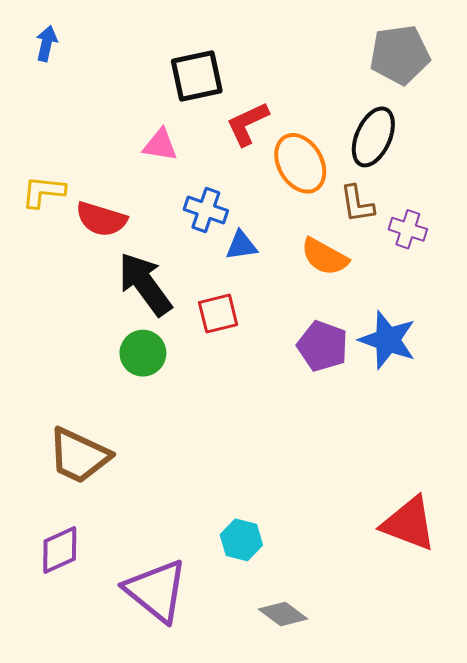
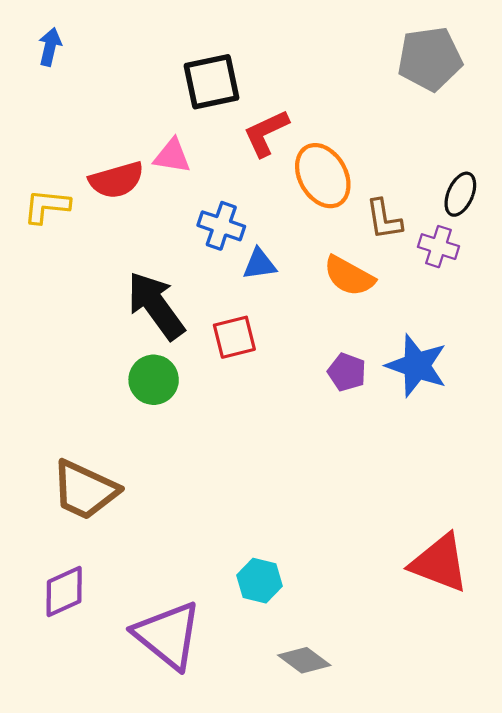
black ellipse: (373, 137) -> (460, 194), moved, size x0.7
red semicircle: (101, 219) -> (116, 180), moved, turned -33
purple pentagon: (323, 346) -> (347, 372), size x0.7

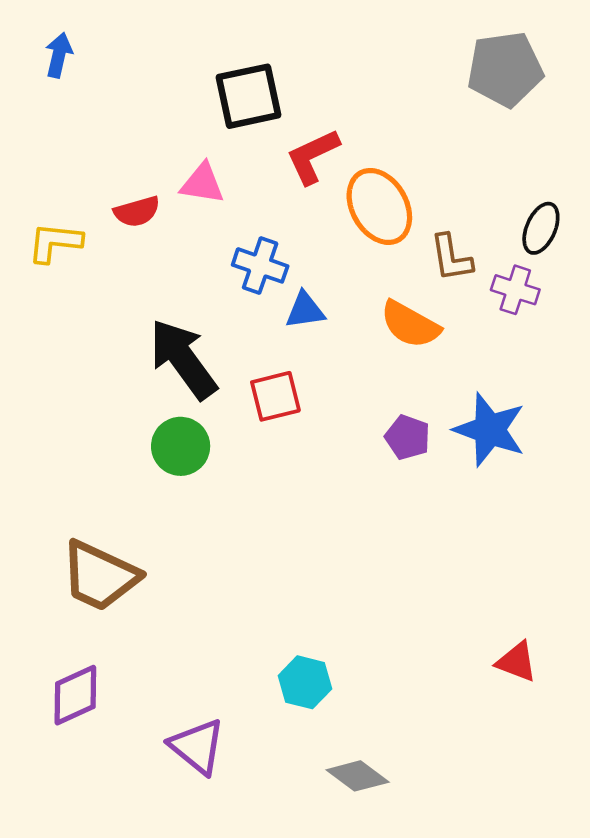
red semicircle: (116, 180) -> (137, 212), size x0.7
red triangle: (440, 563) -> (517, 662), size x0.6
purple triangle: (168, 635) -> (197, 746), size x0.7

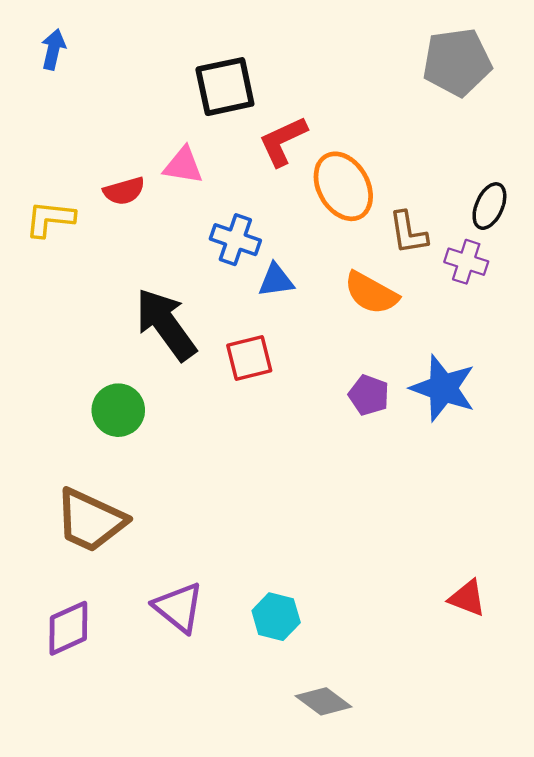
green circle: (181, 446) -> (118, 410), moved
purple triangle: (197, 746) -> (179, 607), moved

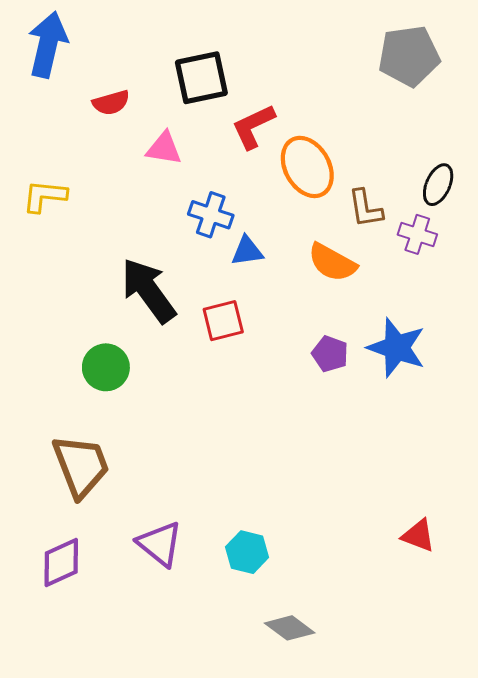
blue arrow: (53, 49) -> (48, 44), size x1.8
red semicircle: (124, 191) -> (111, 103), moved
brown trapezoid: (90, 520) -> (81, 466), turned -136

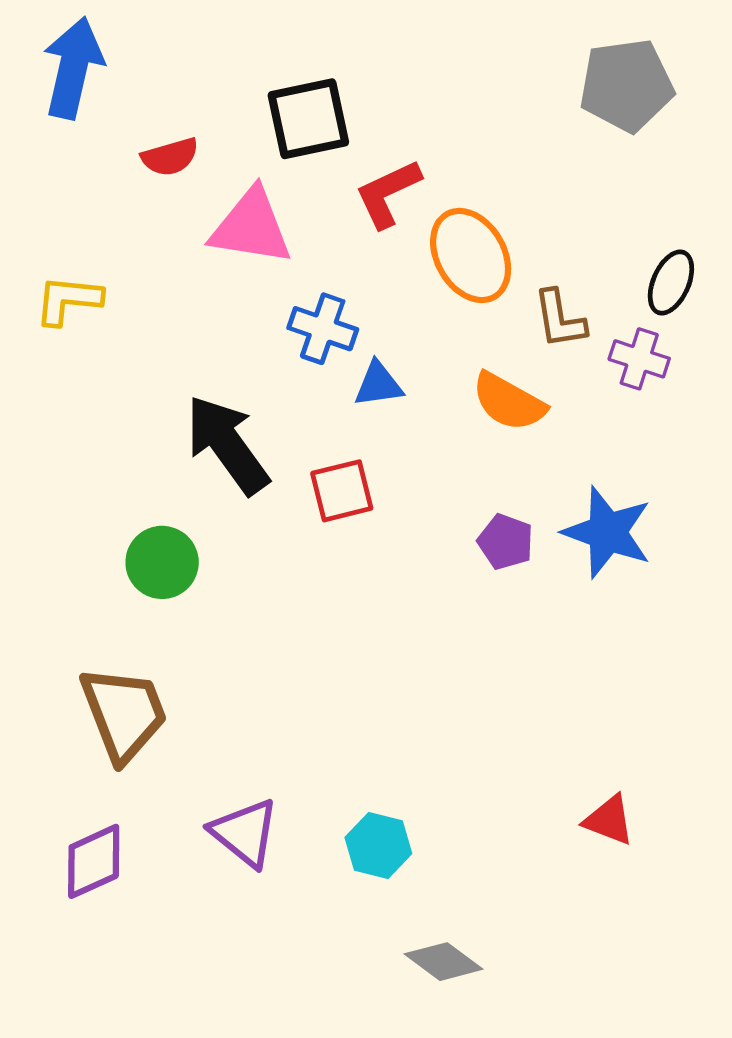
pink triangle: (164, 148) -> (251, 227), size x1.5
red triangle: (418, 536) -> (609, 820), moved

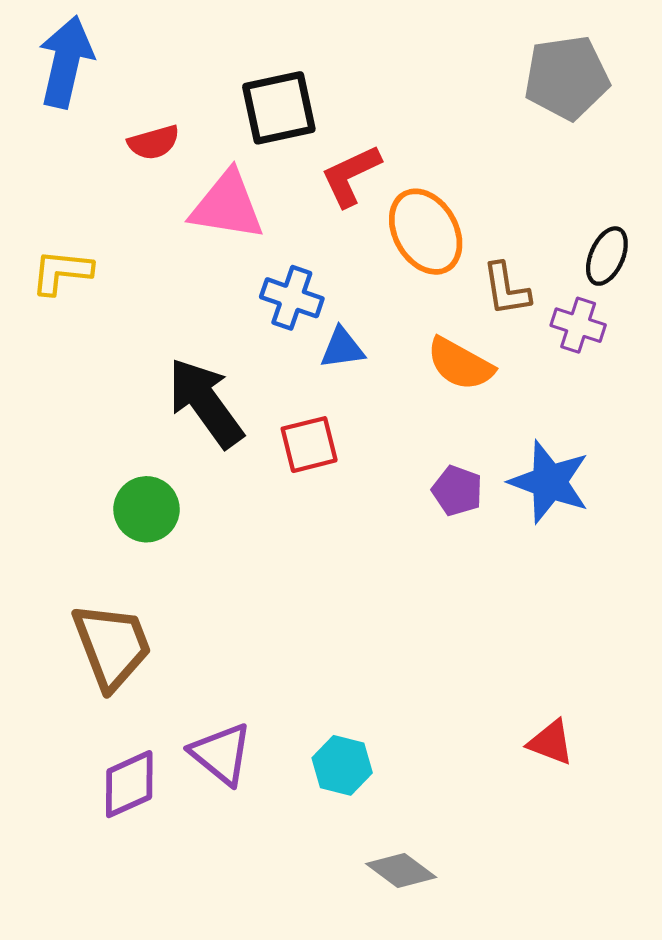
purple diamond: (94, 861) -> (129, 784), moved

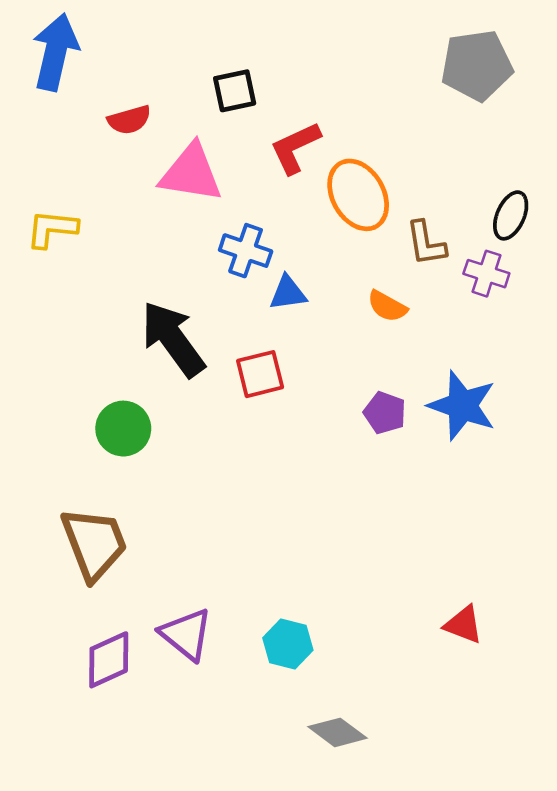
black square: (279, 108) -> (235, 91), size x0.7
orange semicircle: (460, 364) -> (387, 306), size x0.7

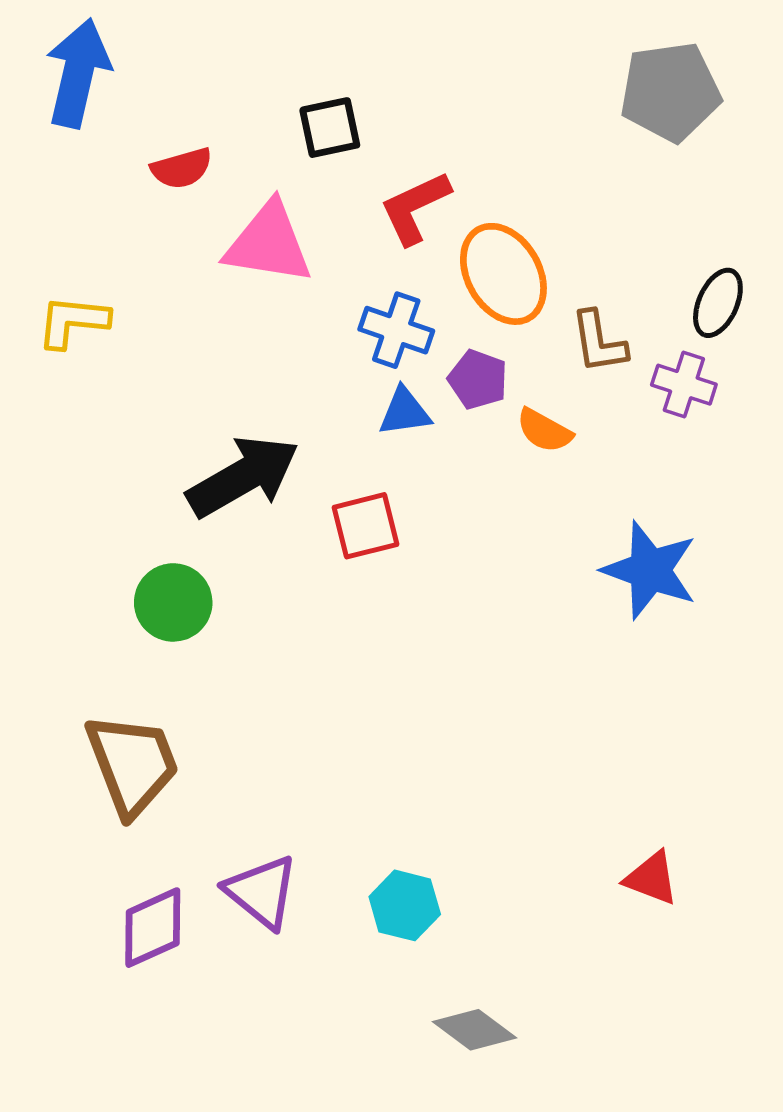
blue cross: (246, 251) -> (396, 330), moved
black arrow: (173, 339) -> (243, 477), turned 96
purple pentagon: (385, 413) -> (478, 379), moved

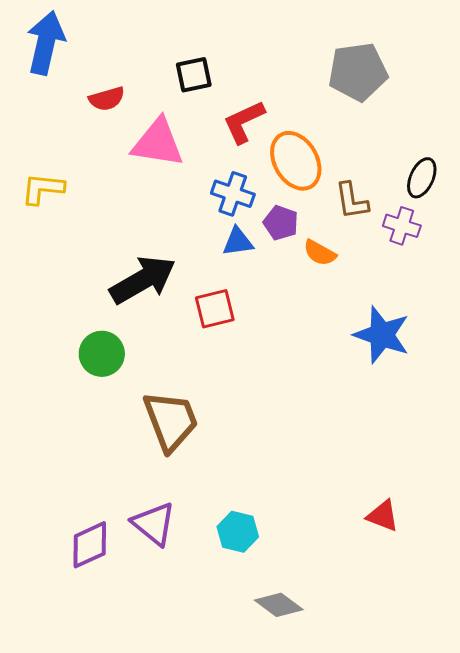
gray pentagon: (670, 92) -> (358, 72), moved
brown trapezoid: (132, 764) -> (171, 421), moved

